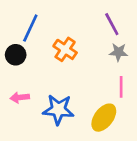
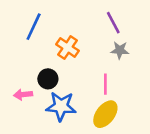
black circle: (16, 55) -> (48, 79), moved
pink line: (121, 87) -> (105, 84), moved

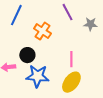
purple line: (113, 23) -> (67, 12), moved
gray star: (120, 50) -> (90, 24), moved

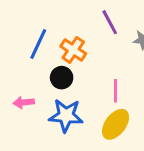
blue line: (16, 15) -> (38, 44), moved
black circle: (27, 55) -> (62, 78), moved

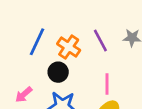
purple line: (110, 22) -> (100, 40), moved
pink arrow: (24, 102) -> (24, 95), turned -36

